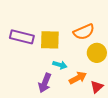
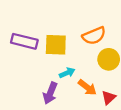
cyan arrow: (60, 65) -> (67, 73), turned -40
orange arrow: (78, 78) -> (87, 87), turned 66

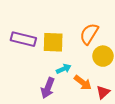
orange semicircle: (94, 36) -> (89, 34), turned 145

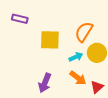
purple rectangle: (23, 39) -> (20, 19), moved, size x0.7
cyan arrow: (64, 69) -> (76, 57), moved

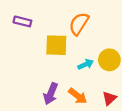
orange semicircle: (84, 32) -> (79, 24), moved
orange arrow: (78, 78) -> (78, 96), moved

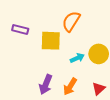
purple rectangle: (22, 21) -> (20, 29), moved
orange arrow: (78, 96) -> (70, 87), turned 84

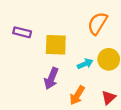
orange semicircle: (71, 21) -> (97, 23), moved
purple arrow: (46, 84) -> (51, 78), moved

